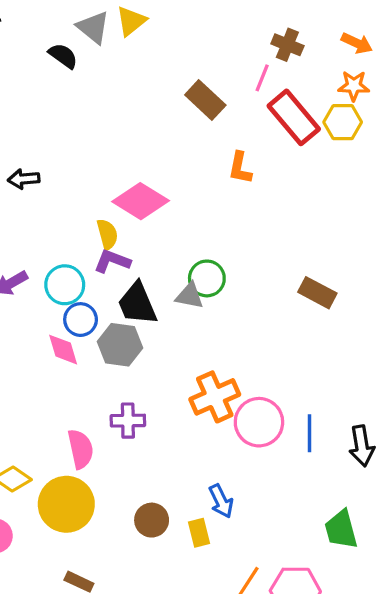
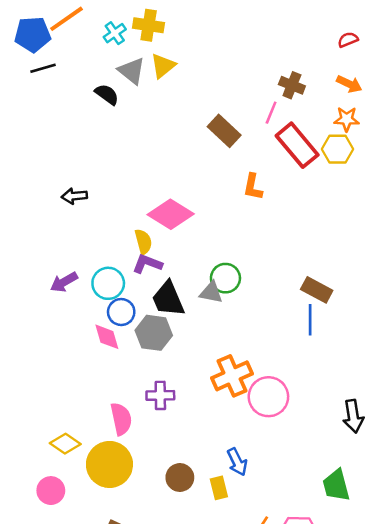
blue line: (310, 433) -> (310, 320), moved

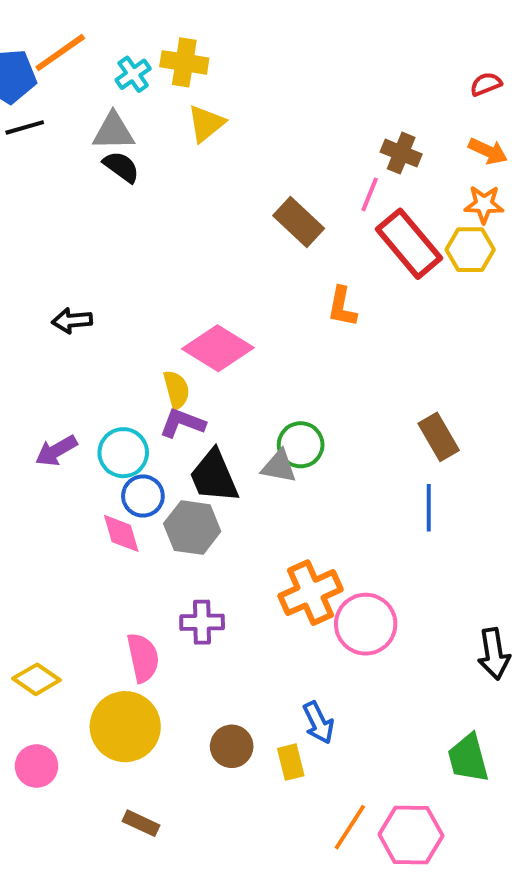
gray triangle: (132, 71) -> (113, 131), moved, turned -40
brown rectangle: (317, 290) -> (439, 437), moved, turned 32
yellow diamond: (65, 444) -> (36, 679), moved

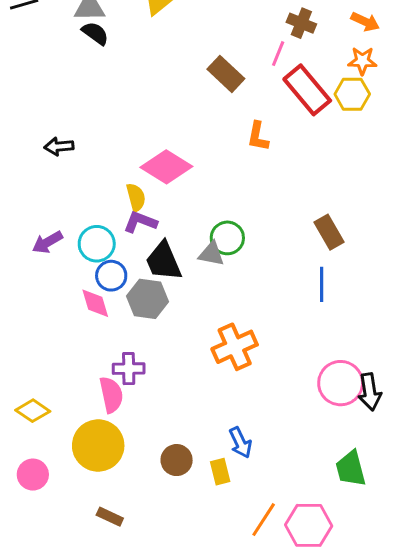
purple cross: (202, 622) -> (129, 369), moved
pink circle: (366, 624) -> (341, 383), moved

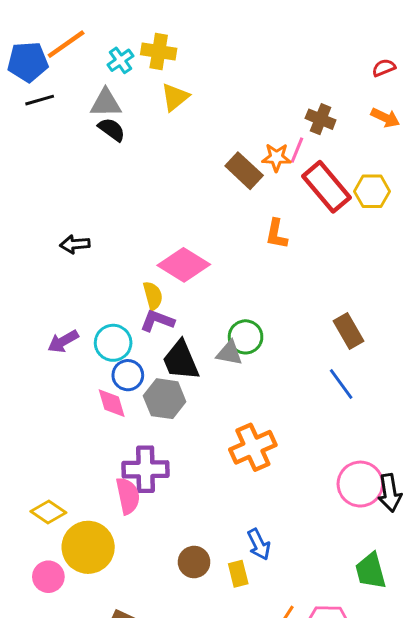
orange star: (362, 61) -> (276, 157), moved
blue line: (322, 284) -> (341, 384), turned -36
purple cross: (129, 369) -> (145, 469), size x1.4
yellow circle: (98, 446) -> (88, 547), moved

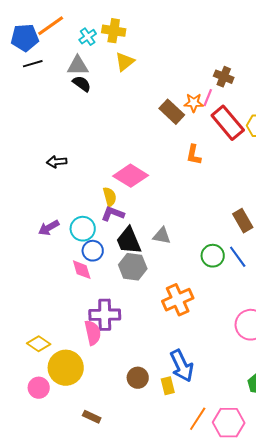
green circle: (246, 337) -> (213, 256), moved
gray hexagon: (165, 399) -> (133, 267), moved
blue arrow: (259, 544) -> (182, 366), size x1.5

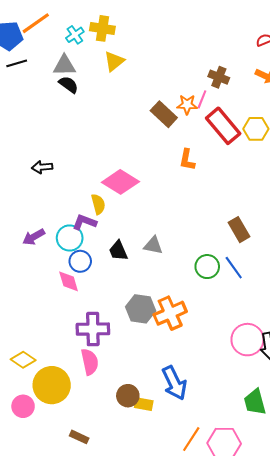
purple L-shape: (113, 214) -> (84, 222), moved
black trapezoid: (129, 241) -> (118, 251), size x0.7
gray hexagon: (133, 267) -> (141, 309), moved
pink semicircle: (93, 333) -> (90, 362), moved
yellow rectangle: (168, 386) -> (144, 404), moved, turned -66

